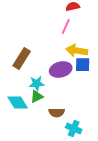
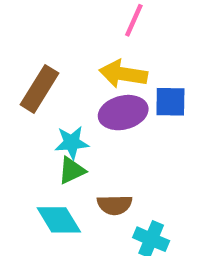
yellow arrow: (77, 51) -> (123, 74), moved
cyan diamond: (18, 103) -> (59, 220), moved

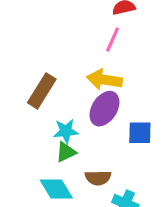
blue square: (170, 102) -> (140, 133), moved
purple ellipse: (123, 113) -> (104, 109), turned -44

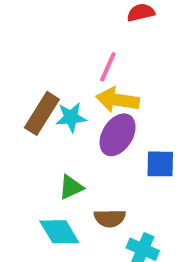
pink line: (113, 39) -> (108, 67), moved
cyan star: (66, 131) -> (71, 117), moved

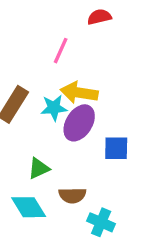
pink line: (108, 67) -> (61, 51), moved
cyan star: (71, 117) -> (54, 108), moved

